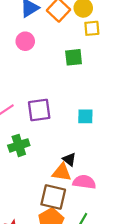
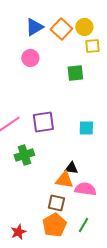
black triangle: (69, 159) -> (71, 168), turned -32
brown square: (53, 197) -> (56, 203), size x0.7

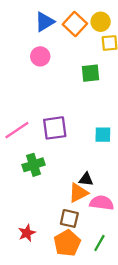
orange triangle: (64, 180) -> (78, 193), turned -36
red star: (18, 232) -> (27, 233), moved

